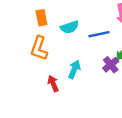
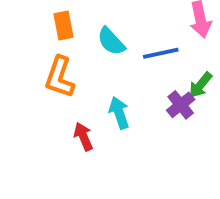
cyan semicircle: (70, 27) -> (111, 41), turned 66
cyan arrow: (74, 69) -> (119, 113), turned -42

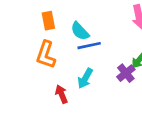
blue line: (161, 53) -> (89, 46), moved
cyan arrow: (119, 113) -> (85, 78), turned -132

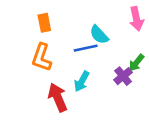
cyan semicircle: (80, 31) -> (99, 35), moved
red arrow: (62, 94) -> (58, 97), size x1.5

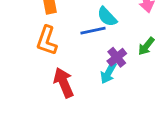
purple cross: (123, 76) -> (117, 57), moved
cyan arrow: (82, 81) -> (108, 73), moved

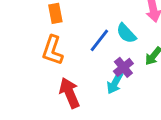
cyan semicircle: (107, 17) -> (126, 33), moved
blue line: (93, 31) -> (99, 40), turned -40

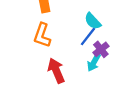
cyan semicircle: (126, 33) -> (93, 21), moved
blue line: (99, 40) -> (88, 36), moved

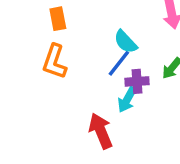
purple cross: (101, 49) -> (137, 81), turned 35
red arrow: (56, 71) -> (101, 131), moved

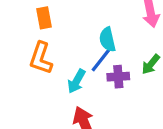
cyan semicircle: (125, 42) -> (107, 39), turned 30
cyan arrow: (127, 100) -> (76, 81), moved

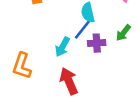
orange L-shape: (41, 58) -> (22, 66), moved

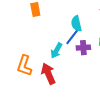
red arrow: (69, 81) -> (48, 74), moved

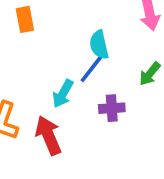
purple cross: (83, 48) -> (112, 108), moved

